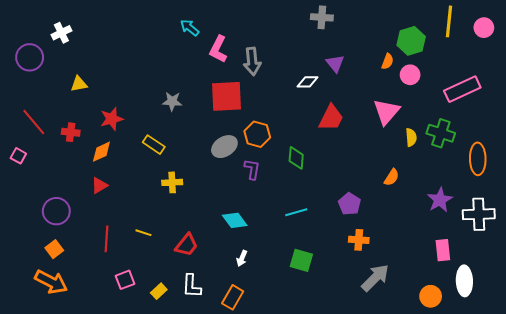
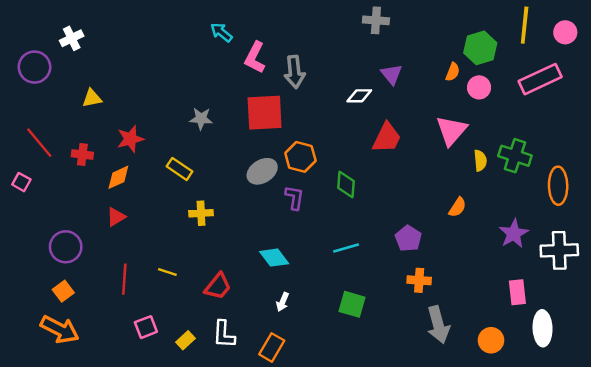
pink rectangle: (462, 89) -> (540, 79), moved
gray arrow: (375, 278) -> (438, 325), turned 120
orange circle: (431, 296) -> (491, 340), moved

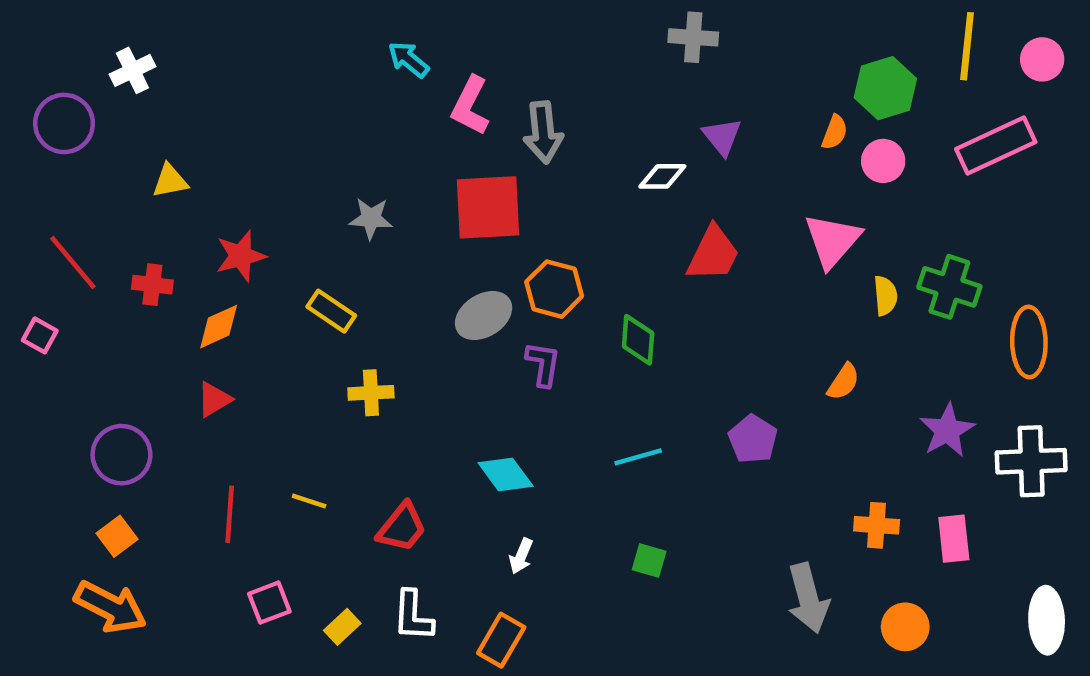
orange cross: (419, 280) -> (877, 525), moved
green square: (352, 304) -> (649, 561), size x0.7
white ellipse: (543, 328) -> (1047, 620), moved

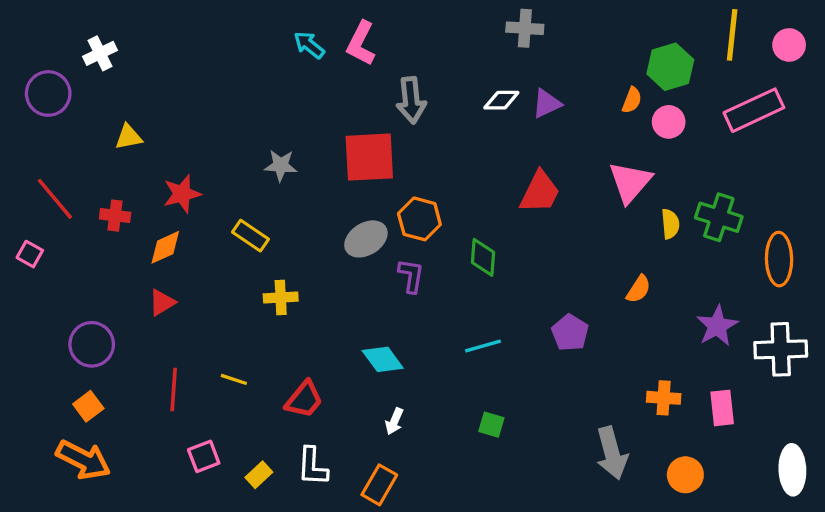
pink L-shape: (470, 106) -> (361, 43), moved
purple triangle: (722, 137) -> (547, 104), turned 44
white diamond: (662, 176) -> (501, 100), moved

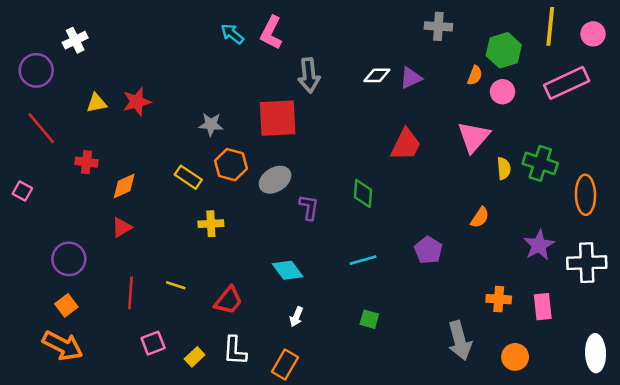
gray cross: (525, 28) -> (438, 26), moved
red star: (182, 194) -> (137, 102), moved
red line: (55, 199) -> (41, 128), moved
orange hexagon: (419, 219) -> (231, 165), moved

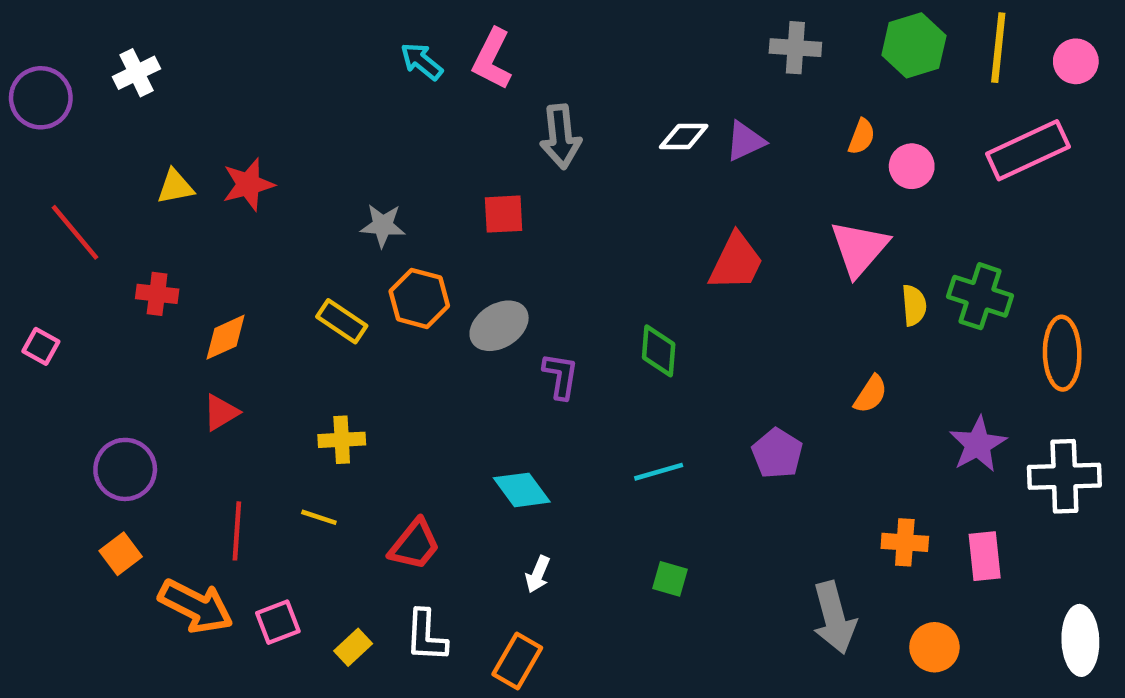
green hexagon: (504, 50) -> (914, 45), moved
purple circle: (36, 70) -> (41, 98), moved
red square: (278, 118) -> (504, 214), size x0.6
yellow cross: (211, 224) -> (342, 440), moved
orange arrow: (63, 346) -> (196, 606), moved

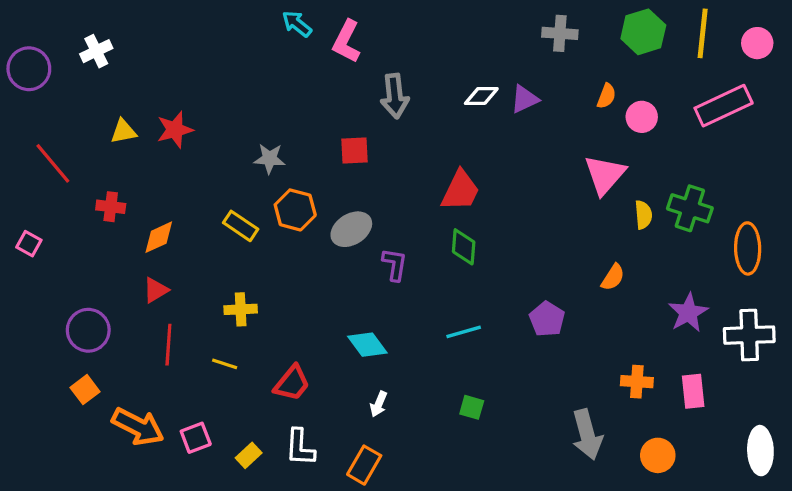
cyan arrow: (422, 61) -> (297, 24), moved
red trapezoid: (736, 262) -> (460, 191), moved
red line: (237, 531) -> (168, 345), moved

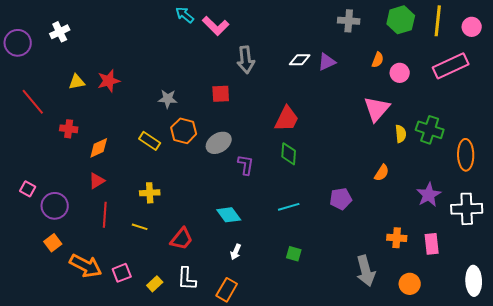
pink L-shape: (347, 41) -> (216, 26), turned -72
pink square: (29, 244) -> (28, 189), moved
purple pentagon: (547, 319) -> (341, 199), turned 30

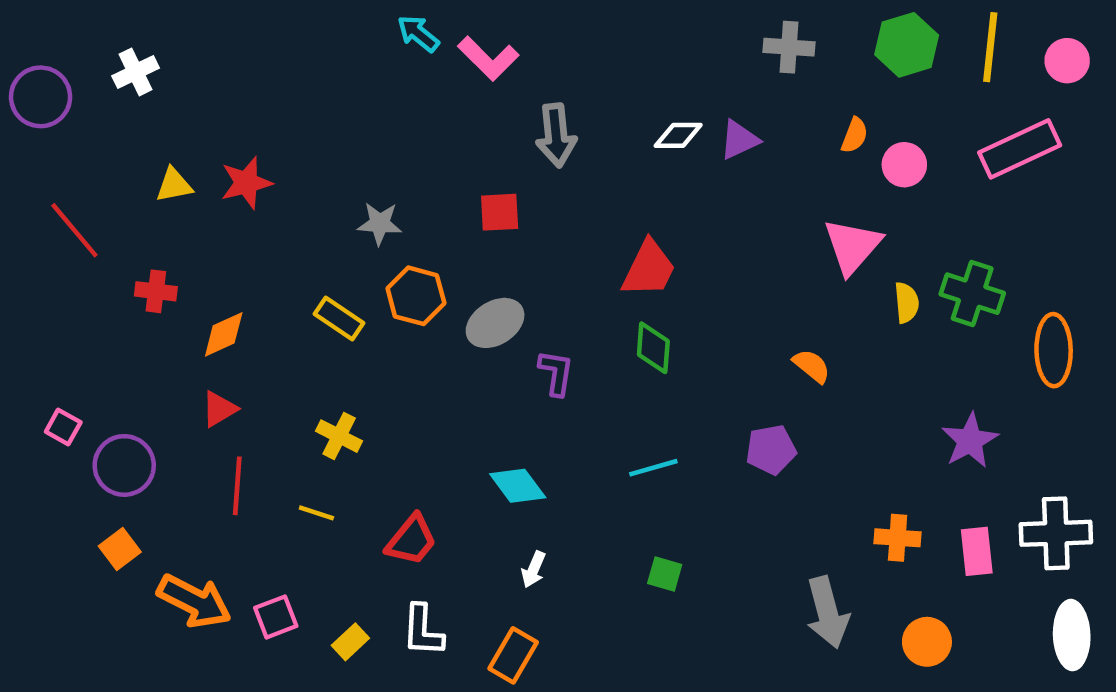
orange semicircle: (382, 173) -> (812, 366), moved, turned -84
yellow cross: (150, 193) -> (339, 436), turned 30
white cross: (467, 209) -> (1056, 533), moved

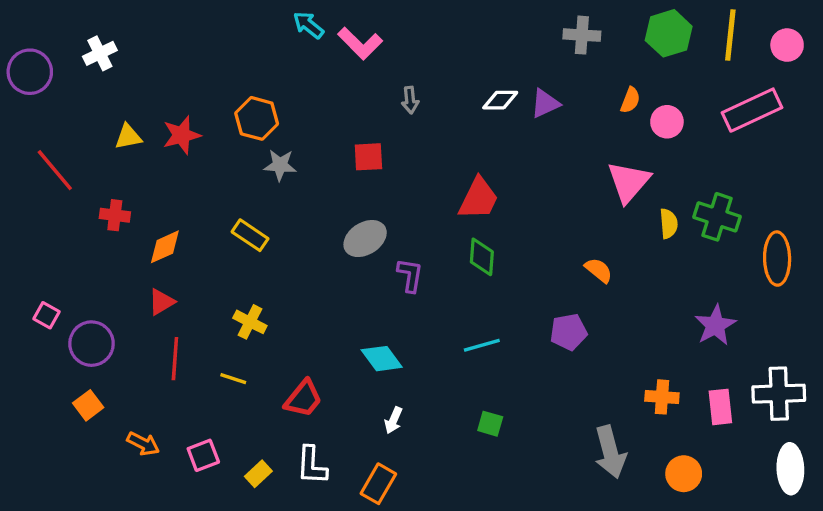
gray arrow: (556, 135) -> (410, 100), size x0.6
orange hexagon: (416, 296) -> (257, 118), moved
orange arrow: (194, 601) -> (143, 444), size x0.6

